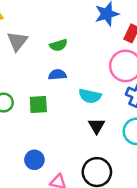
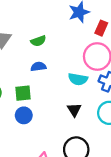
cyan semicircle: (90, 96) -> (78, 79), moved
blue circle: (34, 160) -> (24, 115), moved

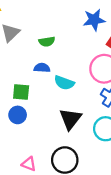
cyan semicircle: (78, 79) -> (64, 83), moved
black triangle: (74, 110) -> (70, 119), size x1.5

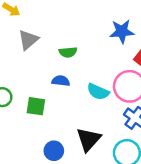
cyan semicircle: (64, 83) -> (98, 92), moved
blue circle: (18, 115) -> (54, 151), moved

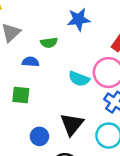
blue star: (122, 31) -> (79, 19), moved
blue semicircle: (61, 81) -> (31, 62), moved

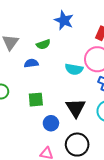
blue star: (79, 19) -> (64, 20), turned -30
green square: (21, 95) -> (36, 100), moved

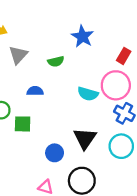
blue semicircle: (31, 63) -> (35, 91), moved
green square: (36, 100) -> (23, 124), moved

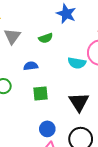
green square: (23, 124) -> (41, 94), moved
blue circle: (55, 153) -> (47, 129), moved

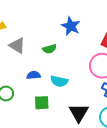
gray triangle: (12, 36) -> (17, 45), turned -36
cyan semicircle: (77, 63) -> (59, 81), moved

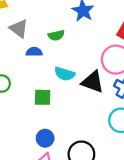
blue semicircle: (34, 75) -> (34, 52), moved
black triangle: (79, 113) -> (93, 82), moved, turned -45

